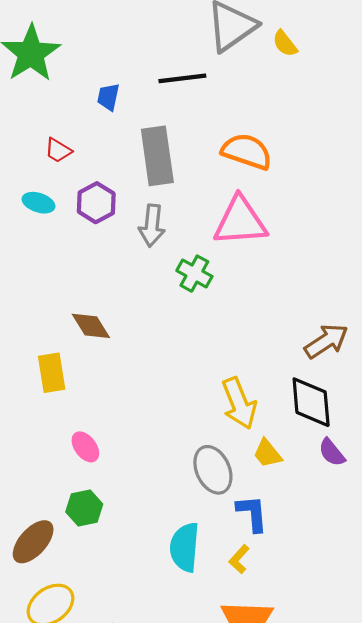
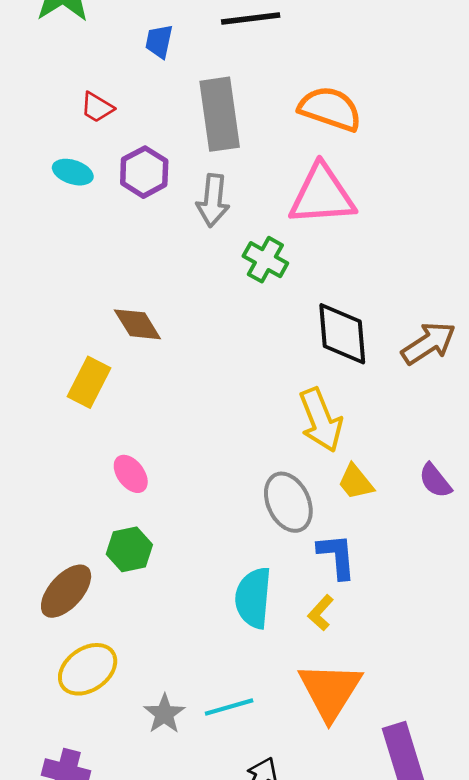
yellow rectangle: (52, 373) -> (89, 382), turned 36
black diamond: (311, 402) -> (342, 334), moved

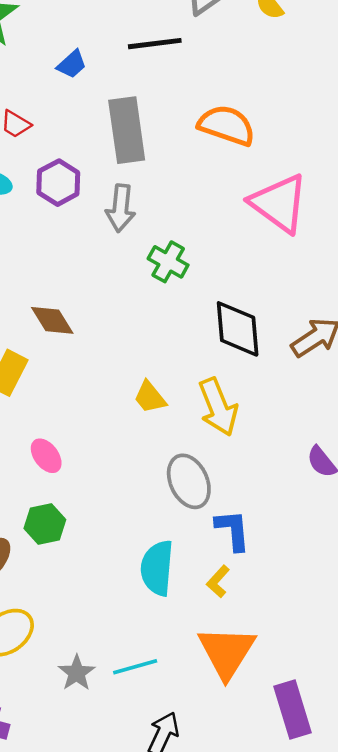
blue trapezoid: (159, 41) -> (72, 64), turned -144
pink triangle: (322, 195) -> (279, 203), moved, turned 40
yellow trapezoid: (356, 482) -> (150, 397), moved

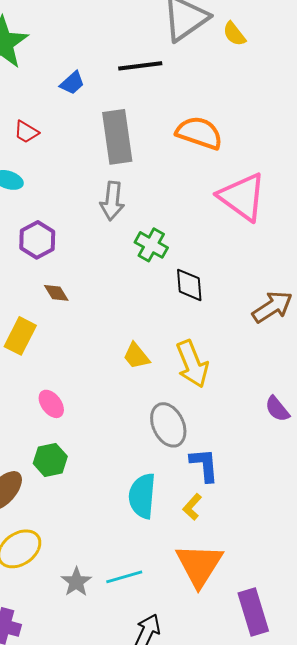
purple hexagon: (58, 183) -> (37, 240), moved
brown diamond: (52, 320) -> (56, 293), size x0.7
black diamond: (238, 329) -> (189, 285), moved, size x0.7

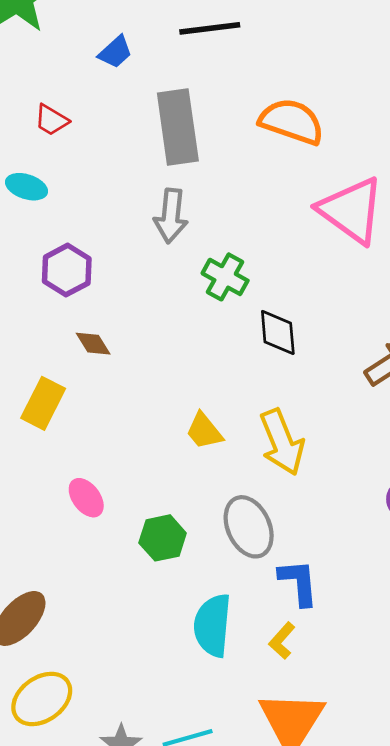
green hexagon: (50, 460) -> (163, 538), moved

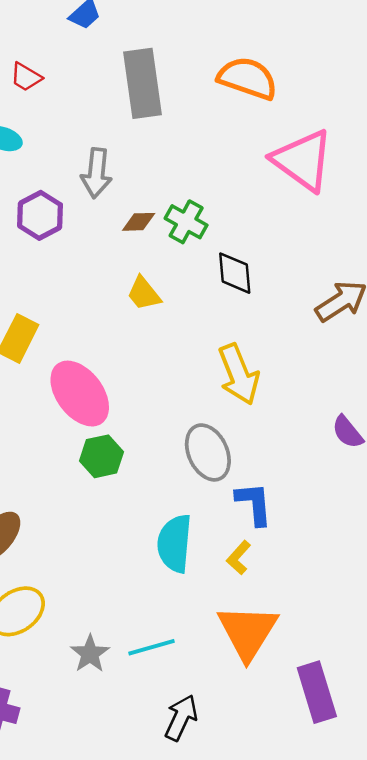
gray arrow: (171, 216) -> (96, 173), moved
brown diamond: (93, 344) -> (139, 222), moved, turned -60
yellow trapezoid: (204, 431) -> (144, 294), moved
pink ellipse: (86, 498) -> (80, 394), moved, size x1.8
green hexagon: (163, 538) -> (102, 456), moved

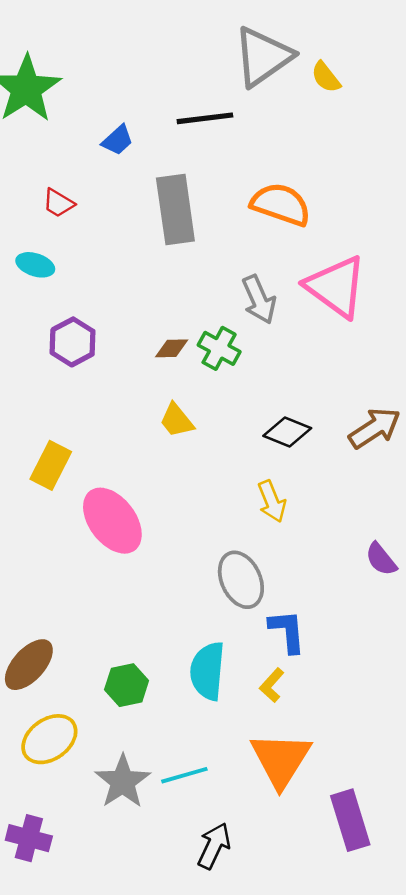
gray arrow: (96, 173) -> (259, 300), moved, turned -30
black diamond: (235, 273) -> (287, 432), moved, turned -63
yellow arrow: (239, 374) -> (272, 501), size x0.7
green hexagon: (102, 456) -> (127, 685), moved
gray star: (90, 654) -> (123, 782), size x1.4

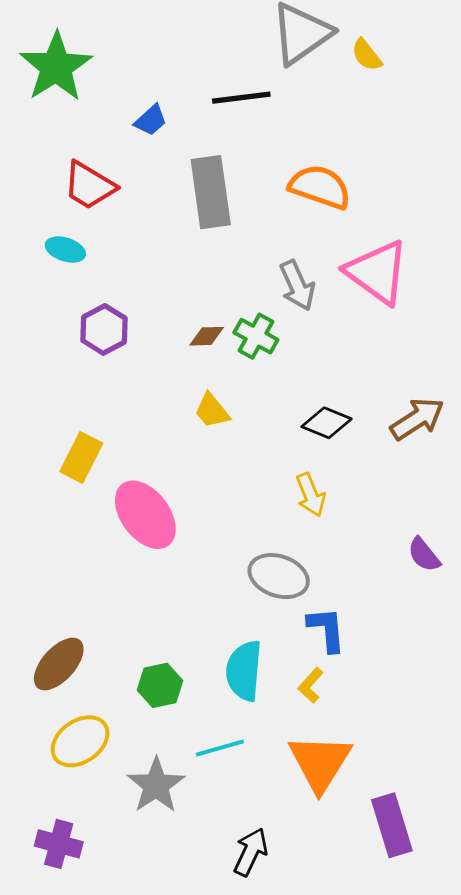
red trapezoid: (58, 203) -> (89, 186), size x1.6
gray ellipse: (241, 580) -> (279, 576), turned -46
cyan line: (184, 775) -> (220, 748), moved

